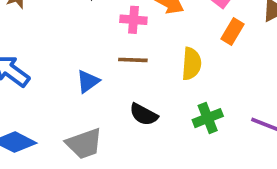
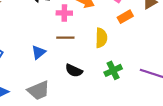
orange rectangle: (232, 31) -> (125, 17), turned 32

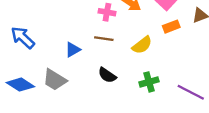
yellow semicircle: (101, 38) -> (142, 45), turned 42
gray trapezoid: (39, 90) -> (55, 80), moved, turned 45

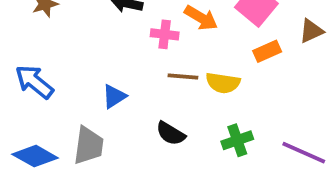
brown line: (104, 39) -> (183, 77), moved
yellow semicircle: (142, 45) -> (223, 83), turned 50
gray trapezoid: (55, 80) -> (89, 146), turned -110

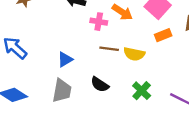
green cross: (237, 140) -> (142, 91), turned -30
gray trapezoid: (89, 146) -> (62, 91), moved

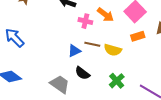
blue triangle: (65, 59) -> (74, 51), moved
gray trapezoid: (62, 91) -> (60, 84), moved, turned -70

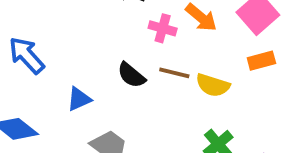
blue triangle: (74, 51) -> (79, 99), moved
black semicircle: (82, 73) -> (131, 75), moved

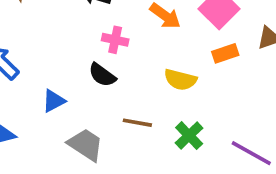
pink cross: (163, 28) -> (115, 40), moved
brown line: (174, 73) -> (137, 123), moved

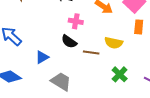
orange rectangle: (225, 53) -> (139, 27), turned -64
brown line: (137, 123) -> (91, 53), moved

